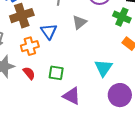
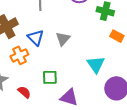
gray triangle: (79, 22) -> (63, 39), moved
red semicircle: (29, 73) -> (24, 92), moved

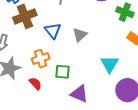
orange cross: (19, 55) -> (41, 59), moved

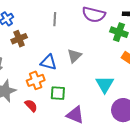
brown cross: (25, 16) -> (19, 39), size x0.7
blue triangle: (53, 31) -> (48, 62), moved, turned -36

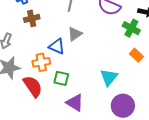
gray triangle: (74, 56) -> (75, 34), moved
red semicircle: (31, 106) -> (33, 86), size x1.6

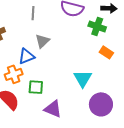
blue triangle: (57, 46) -> (26, 56), turned -36

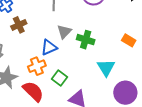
green cross: (97, 26) -> (86, 40), moved
green square: (36, 87) -> (60, 78), turned 35

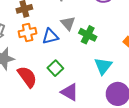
gray triangle: (64, 32) -> (68, 23), turned -35
orange cross: (37, 66) -> (28, 32), moved

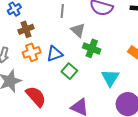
gray triangle: (68, 23) -> (78, 30), moved
green square: (55, 68) -> (69, 71), moved

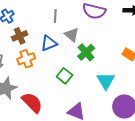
green cross: (92, 48) -> (86, 52), turned 30
blue triangle: (55, 54) -> (49, 43), moved

